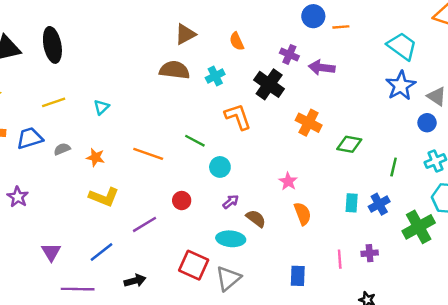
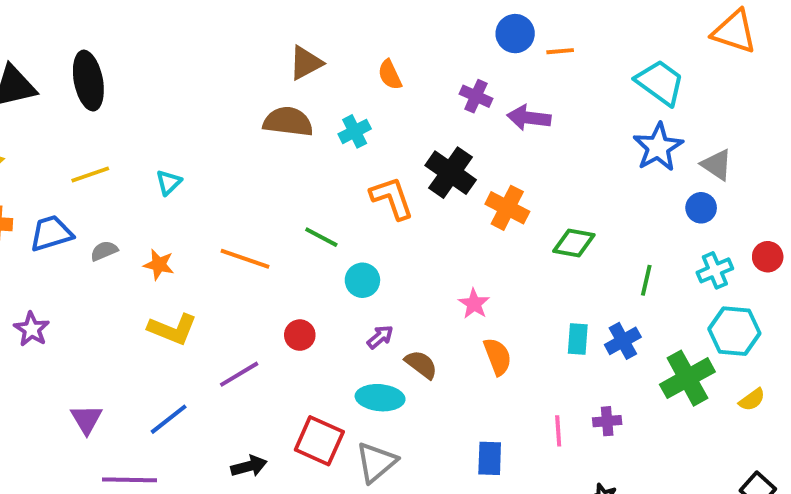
black cross: (269, 84) -> (451, 173), moved
black arrow: (135, 281) -> (249, 466), moved

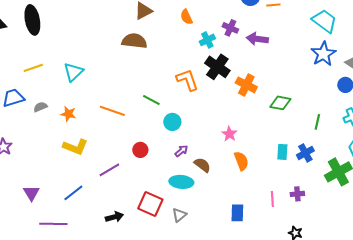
cyan cross: (355, 131) -> (207, 40), moved
cyan triangle: (169, 182) -> (73, 72), size x1.5
gray triangle: (376, 462) -> (179, 215), size x0.7

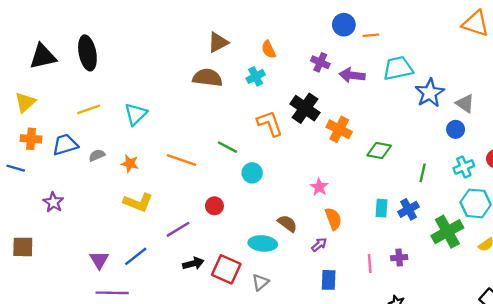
cyan trapezoid: (324, 21) -> (398, 68), moved, turned -48
cyan cross: (207, 40) -> (256, 76), moved
purple arrow: (181, 151) -> (319, 245), moved
purple triangle: (31, 193) -> (99, 260), moved
black arrow: (114, 217) -> (193, 263), moved

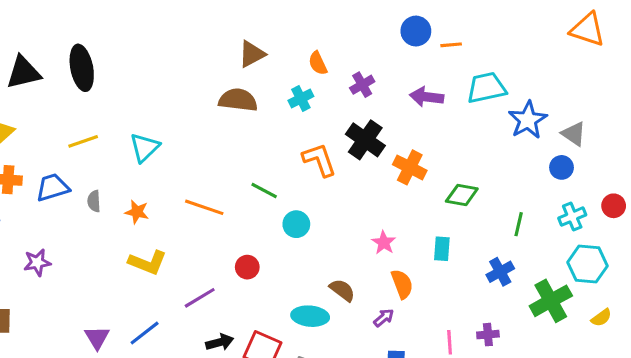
purple cross: (320, 62) -> (362, 85), moved, turned 36
gray semicircle: (97, 155) -> (94, 201), turned -70
purple star: (53, 202) -> (37, 262), turned 30
cyan rectangle: (381, 208) -> (442, 249), moved

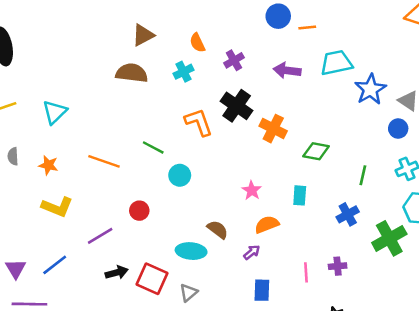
orange semicircle: (402, 284) -> (267, 224), turned -90

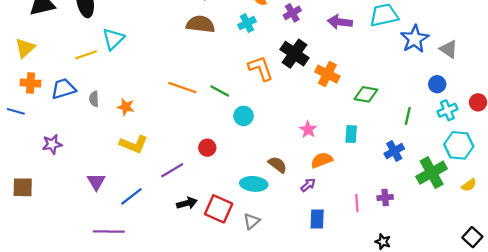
cyan triangle: (55, 112) -> (113, 39), moved
blue circle: (398, 129) -> (437, 84), moved
orange line: (104, 161) -> (182, 88), moved
purple triangle: (16, 269) -> (96, 182), moved

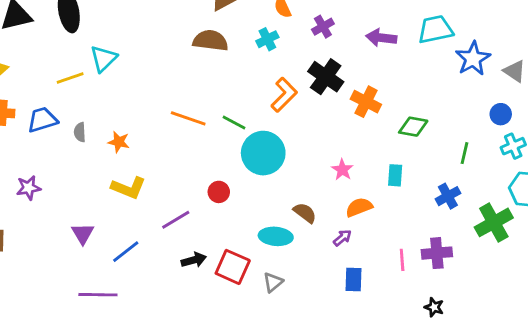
orange L-shape: (261, 68) -> (284, 95), turned 64
cyan circle: (244, 116) -> (263, 153), size x1.8
purple cross: (385, 197) -> (437, 253), size x1.5

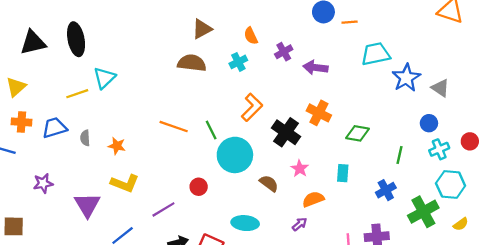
purple arrow: (381, 38) -> (315, 68), moved
black cross: (326, 77) -> (286, 132), moved
green line: (234, 122) -> (211, 130), turned 36
brown semicircle: (305, 213) -> (269, 183), moved
purple triangle: (83, 234) -> (87, 205), moved, size x1.4

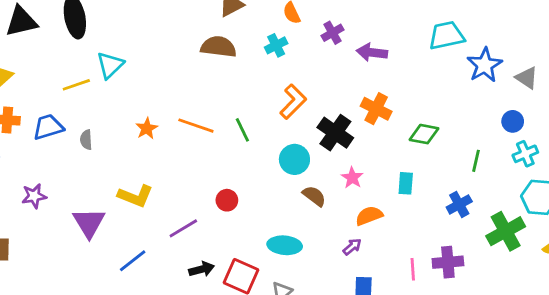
orange star: (117, 146) -> (147, 128), moved, turned 30
cyan circle: (235, 155) -> (294, 159), moved, size x0.7

